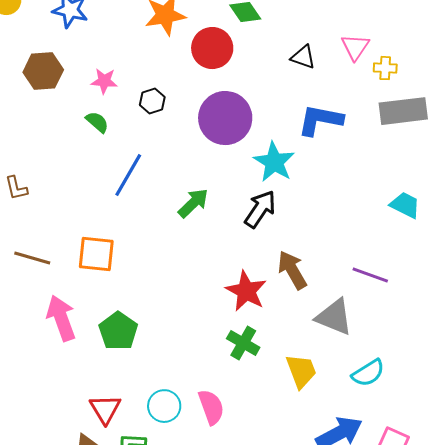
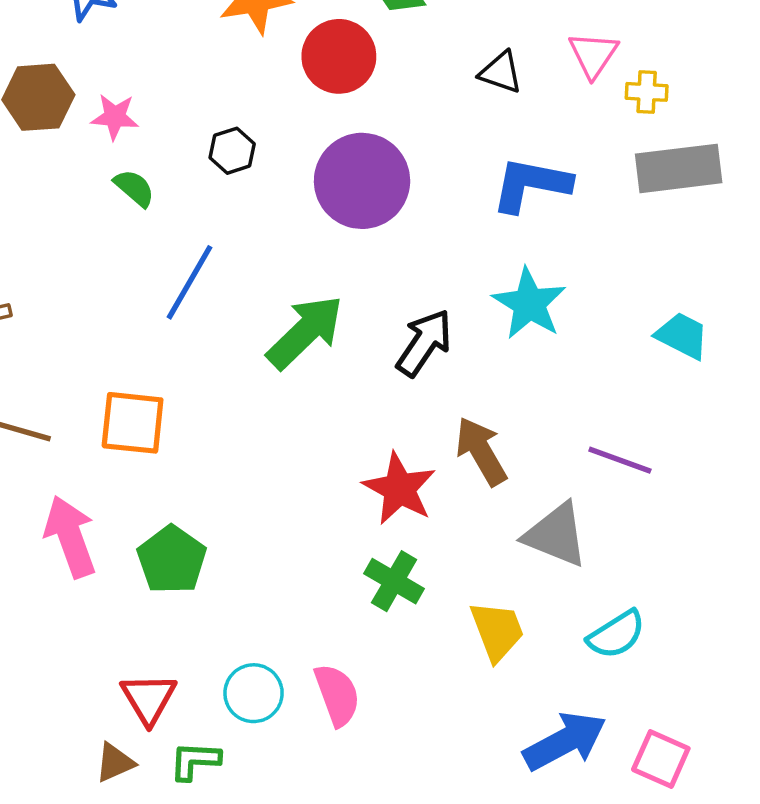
pink star: (104, 81) -> (115, 117), moved
cyan star: (274, 162) -> (529, 304), moved
green arrow: (193, 203) -> (305, 332), size x1.4

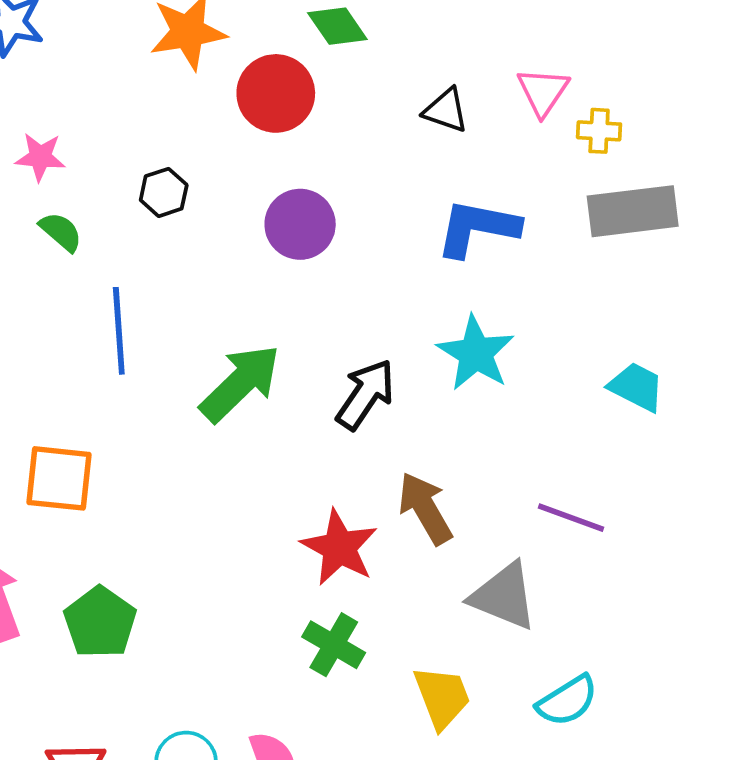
purple circle: (362, 181) -> (300, 224), size x0.7
blue line: (189, 282) -> (119, 331), turned -34

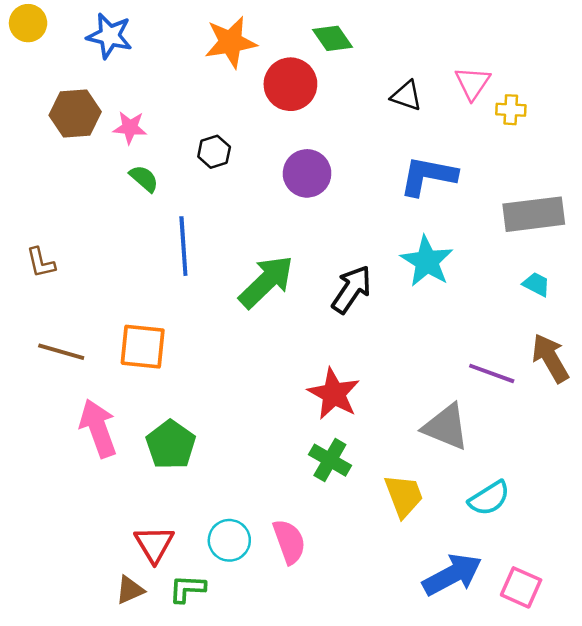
gray rectangle: (633, 211) -> (534, 214), moved
cyan trapezoid: (636, 387) -> (536, 284), size x0.7
brown arrow: (425, 508) -> (550, 358), moved

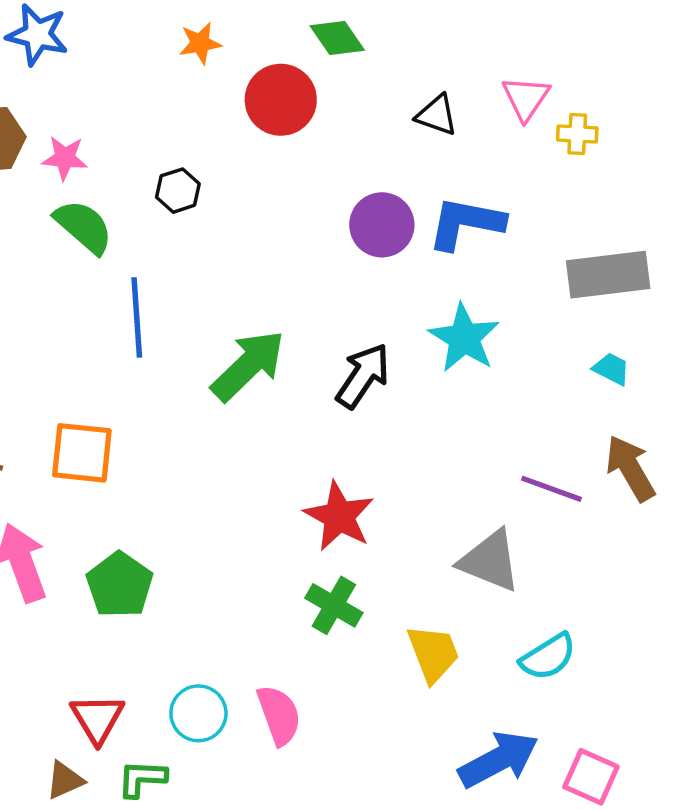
orange star: (231, 42) -> (200, 43), size x0.6
purple circle: (307, 173) -> (382, 225), moved
green semicircle: (144, 179) -> (84, 227), size x1.5

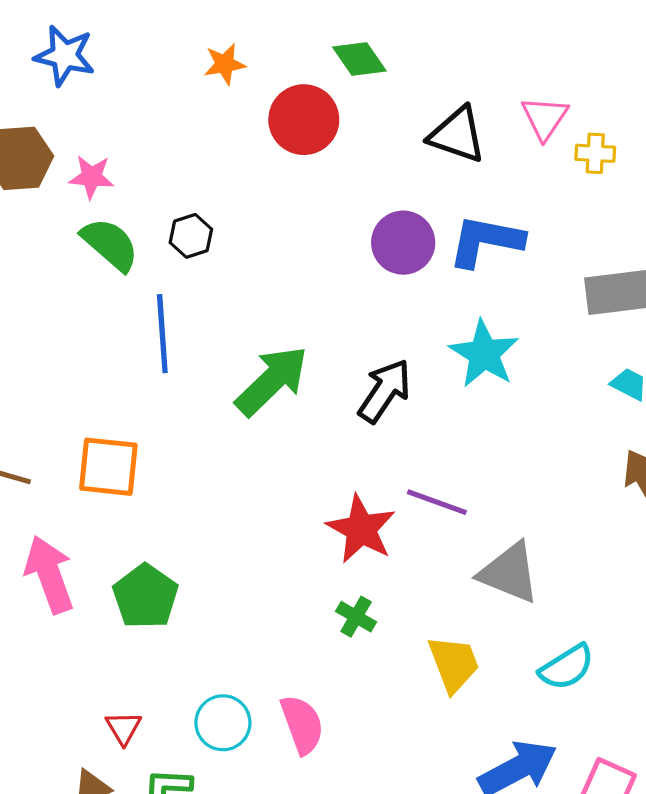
black triangle: (437, 115) -> (457, 135), size x1.4
black hexagon: (178, 191) -> (191, 236), moved
purple line: (552, 489) -> (437, 502), moved
green cross: (334, 605) -> (356, 617), size x0.7
red triangle: (97, 718) -> (124, 728), size x0.7

